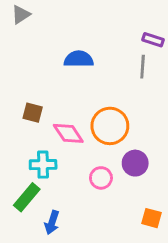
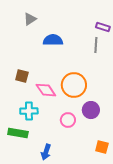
gray triangle: (21, 15) -> (30, 19), moved
green rectangle: (27, 197) -> (18, 133), turned 60
blue arrow: (52, 223) -> (46, 152), moved

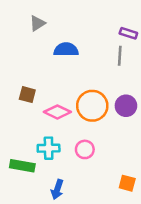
pink diamond: (46, 90) -> (57, 112), turned -30
purple circle: (91, 110) -> (126, 106), moved
cyan cross: (29, 111) -> (49, 148), moved

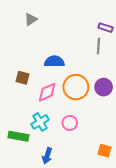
blue semicircle: (66, 50) -> (54, 61), moved
pink diamond: (57, 112) -> (47, 92), turned -50
cyan cross: (49, 148) -> (40, 122), turned -30

